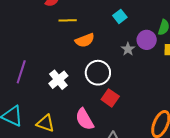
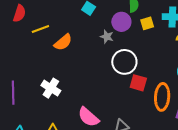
white circle: (98, 73) -> (124, 62), moved
red square: (110, 98) -> (138, 83), moved

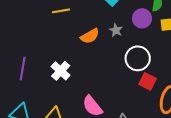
gray star: (107, 37) -> (116, 30), moved
orange semicircle: (63, 42) -> (90, 36), moved

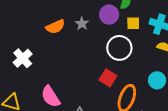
white circle: (138, 58) -> (119, 48), moved

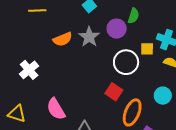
yellow square: (133, 23) -> (147, 49), moved
gray star: (82, 24) -> (89, 37), size x1.5

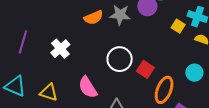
gray star: (89, 37) -> (120, 15), turned -30
yellow square: (147, 49) -> (178, 26), turned 32
white circle: (126, 62) -> (120, 59), moved

